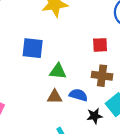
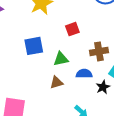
red square: (100, 45) -> (72, 29), moved
brown triangle: (55, 97) -> (57, 82), moved

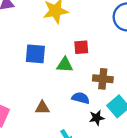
green triangle: (61, 59) -> (65, 65), moved
brown triangle: (57, 82) -> (42, 108), moved

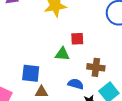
blue square: (35, 54) -> (31, 73), moved

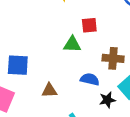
blue square: (31, 73) -> (18, 65), moved

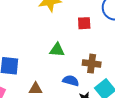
red square: (89, 25) -> (84, 23), moved

